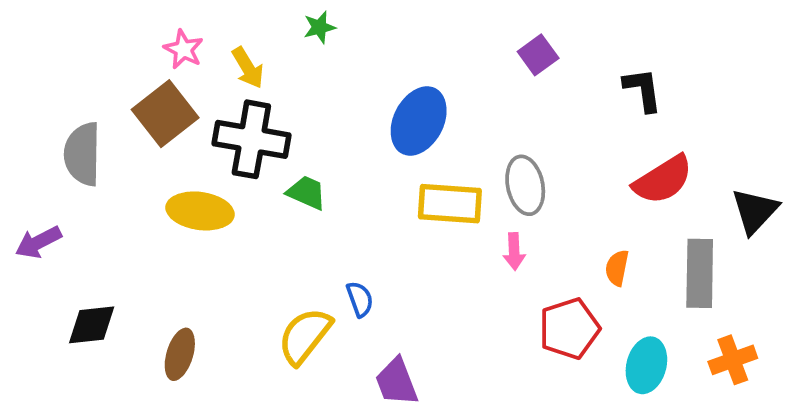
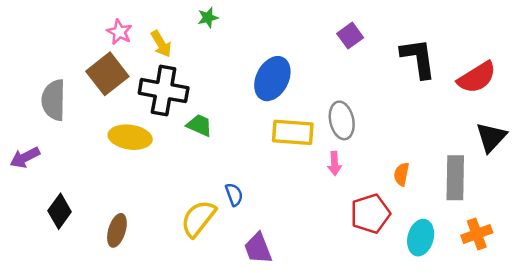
black L-shape: (643, 90) -> (418, 58), size x1.4
red semicircle: (663, 180) -> (477, 77), moved
black diamond: (92, 325) -> (60, 211), turned -48

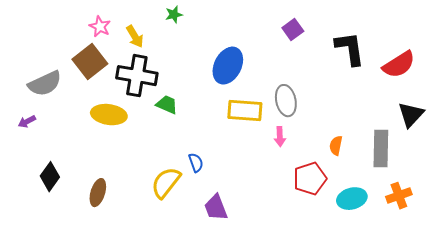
gray semicircle: (54, 100) -> (45, 84), turned -116
purple arrow: (25, 157) -> (27, 122), moved, size x0.7
cyan ellipse: (421, 238) -> (352, 199), turned 60

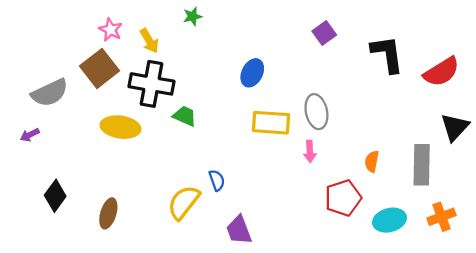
blue ellipse: (228, 66) -> (252, 73), size x0.7

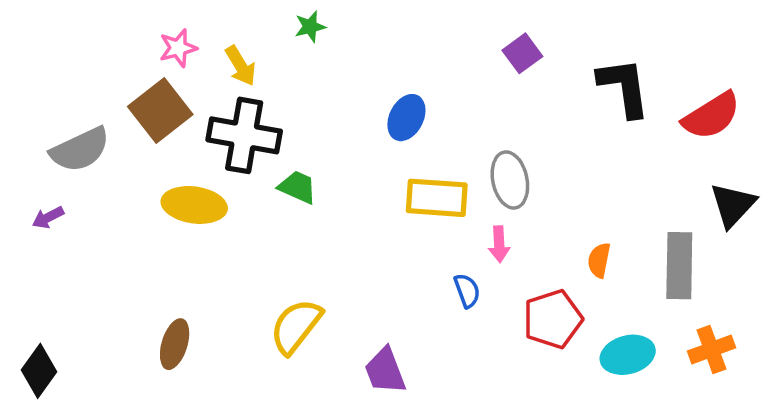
pink star: (111, 30) -> (178, 48), turned 30
blue semicircle: (217, 180) -> (467, 291), moved
black diamond: (55, 196) -> (39, 371), moved

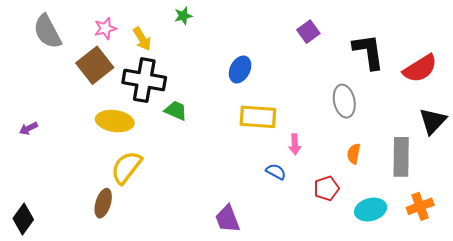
gray semicircle: (80, 150) -> (47, 32), moved, turned 87
gray ellipse: (510, 180) -> (344, 101), moved
blue semicircle: (467, 291) -> (276, 172), turned -42
red pentagon: (553, 319) -> (326, 188), size x0.7
yellow semicircle: (296, 326) -> (126, 167), moved

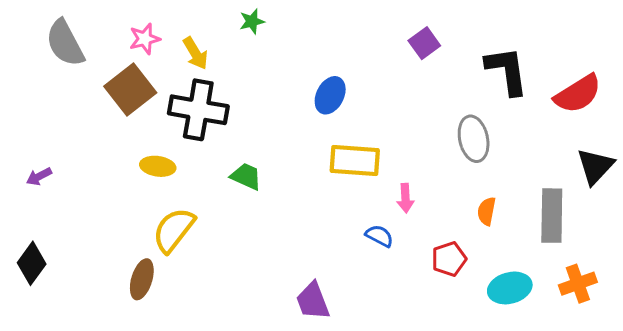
green trapezoid: (176, 111) -> (246, 176), moved
yellow ellipse: (115, 121) -> (158, 166), size x0.7
black diamond: (23, 219) -> (32, 263), moved

